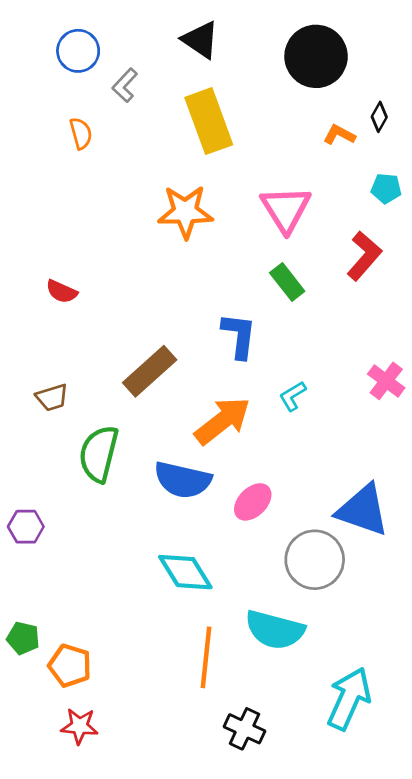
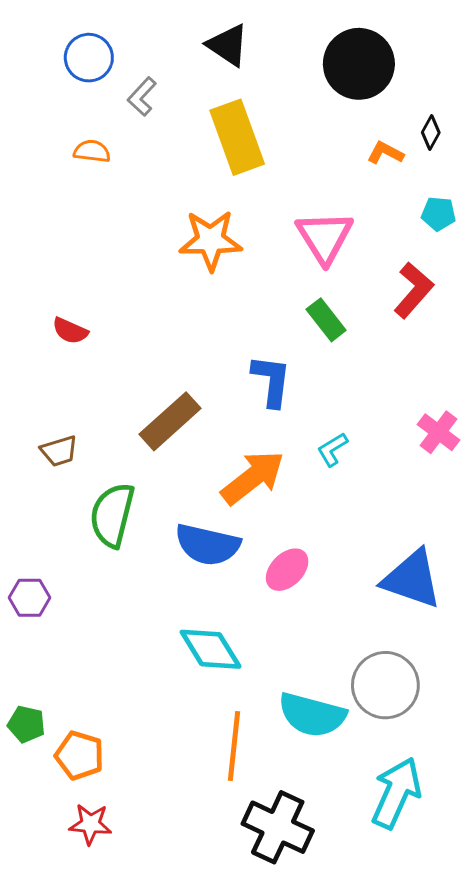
orange semicircle: (81, 133) -> (92, 151), turned -68
gray circle: (315, 560) -> (385, 685), moved
black cross: (245, 729) -> (278, 827), size x1.5

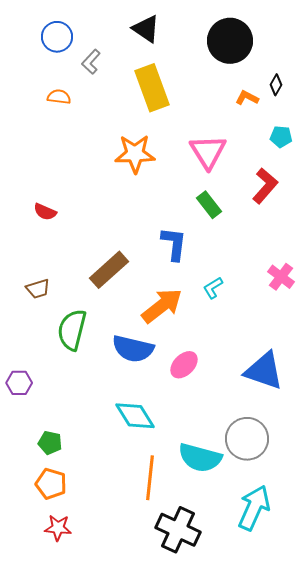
green pentagon: (26, 724) -> (50, 443), moved

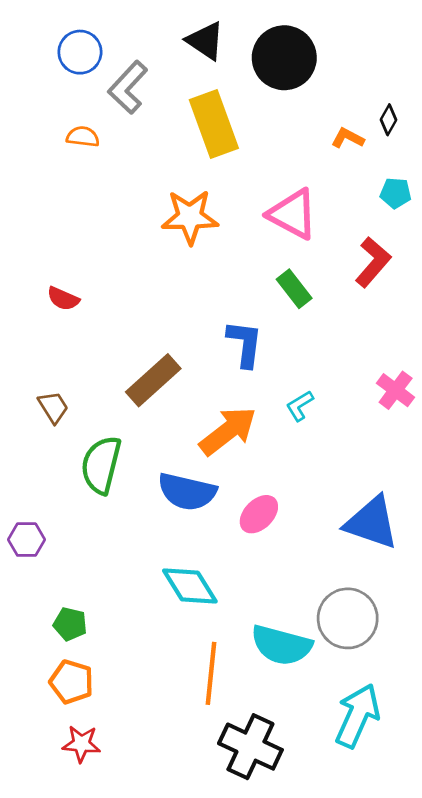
black circle: (230, 41) -> (284, 58), moved
gray L-shape: (91, 62) -> (128, 87), size x1.5
pink triangle: (208, 152) -> (293, 214), turned -30
brown trapezoid: (38, 289) -> (53, 407), turned -105

